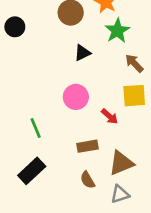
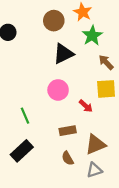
black triangle: (82, 53) -> (63, 54), size x1.5

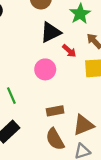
red arrow: (86, 106) -> (69, 51), moved
brown semicircle: (68, 158) -> (55, 139), size x1.5

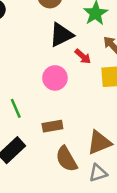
brown rectangle: (55, 111) -> (52, 126), moved

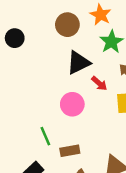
green line: (16, 108) -> (45, 136), moved

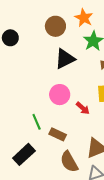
red arrow: (99, 83) -> (83, 108), moved
brown rectangle: (70, 151) -> (58, 134), turned 35

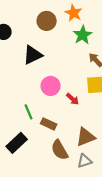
black triangle: (65, 59) -> (33, 55), moved

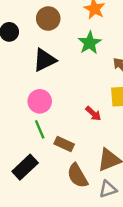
brown circle: (47, 21) -> (48, 18), moved
green star: (83, 35) -> (90, 43), moved
pink circle: (51, 86) -> (40, 101), moved

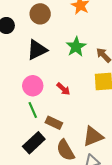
green star: (90, 43) -> (76, 47), moved
red arrow: (93, 114) -> (63, 89), moved
black rectangle: (25, 167) -> (34, 143), moved

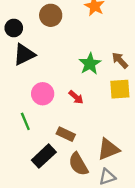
green star: (76, 47) -> (90, 64), moved
black triangle: (37, 50) -> (24, 55), moved
green line: (33, 110) -> (25, 121), moved

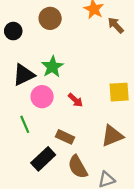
black triangle: (24, 55) -> (24, 75), moved
brown arrow: (120, 60) -> (116, 25), moved
green star: (90, 64) -> (52, 67), moved
brown triangle: (108, 149) -> (112, 136), moved

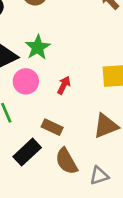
red arrow: (75, 100) -> (64, 85), turned -105

